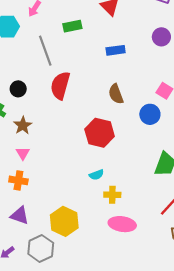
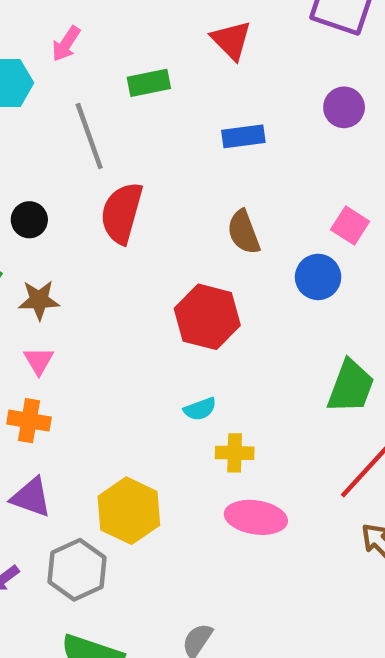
brown star: (23, 125) -> (39, 300), turned 30

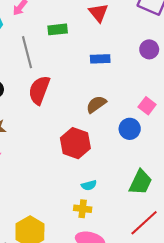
brown semicircle: (244, 232) -> (96, 104), turned 70
cyan semicircle: (200, 409) -> (89, 185), moved

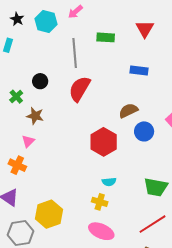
blue circle: (130, 129) -> (144, 131), moved
green trapezoid: (141, 182) -> (156, 187), turned 65

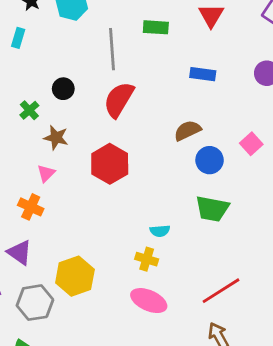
red hexagon: (104, 142) -> (110, 164), moved
green trapezoid: (156, 187) -> (212, 209), moved

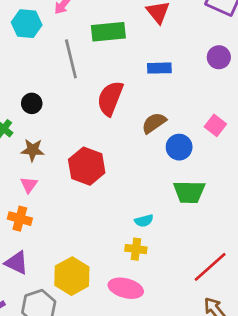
green rectangle: (156, 27) -> (108, 32), size x1.4
red semicircle: (119, 100) -> (110, 98), moved
pink ellipse: (149, 301) -> (126, 288), moved

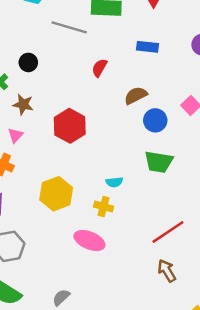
gray line: (71, 59) -> (69, 27), turned -68
red semicircle: (110, 98) -> (99, 68), size x0.6
yellow hexagon: (72, 276) -> (56, 194), moved

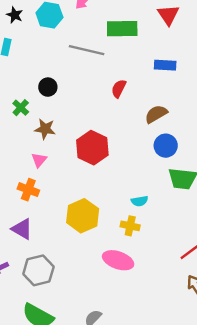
blue circle: (155, 120) -> (166, 146), moved

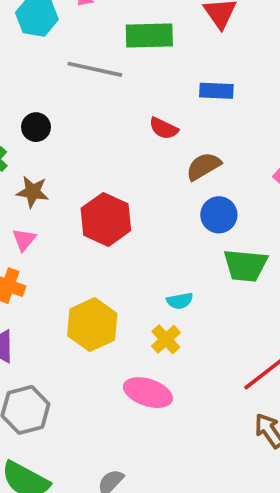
red semicircle: (119, 89) -> (164, 128), moved, turned -90
yellow cross: (130, 226) -> (166, 339), turned 36

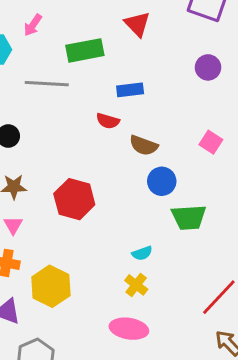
blue rectangle: (216, 91) -> (130, 90), moved
brown semicircle: (203, 166) -> (144, 145), turned -120
yellow hexagon: (92, 325) -> (51, 286), moved

